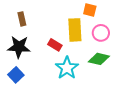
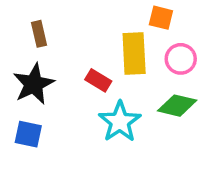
black star: (19, 47) -> (34, 84), turned -30
blue square: (16, 75) -> (28, 134), turned -35

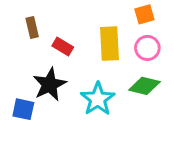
orange square: (161, 18) -> (144, 14), moved, turned -30
red rectangle: (98, 80) -> (63, 46), moved
black star: (34, 84) -> (50, 84), moved

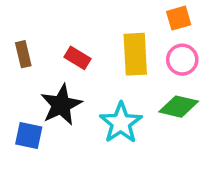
brown rectangle: (32, 28) -> (23, 54), moved

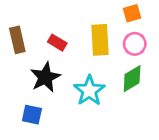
brown rectangle: (23, 54) -> (17, 40), size x1.4
green diamond: (179, 107) -> (132, 79), turned -44
blue square: (29, 136) -> (32, 115), moved

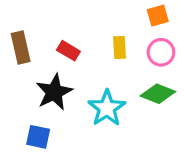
yellow rectangle: (100, 40) -> (120, 47), size x0.6
green diamond: (132, 79) -> (158, 94), turned 52

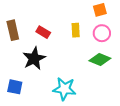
cyan star: (107, 108) -> (64, 89), moved, turned -30
blue square: (38, 137) -> (15, 87), moved

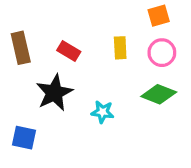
cyan star: (64, 89) -> (103, 112), moved, size x0.6

